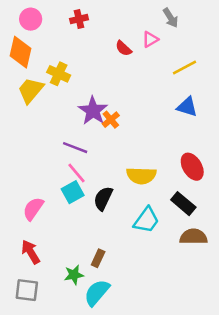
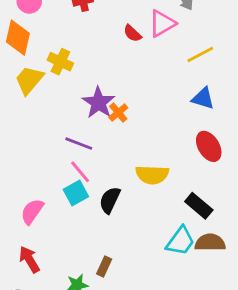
pink triangle: (150, 39) -> (162, 23), size x1.5
red ellipse: (192, 167) -> (209, 146), moved
cyan trapezoid: (146, 220) -> (180, 241), moved

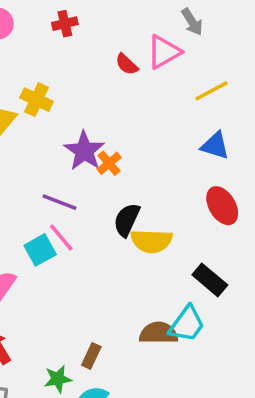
cyan square: (76, 193) -> (40, 250), moved
black semicircle: (110, 200) -> (127, 220), moved
brown semicircle: (210, 242) -> (159, 333), moved

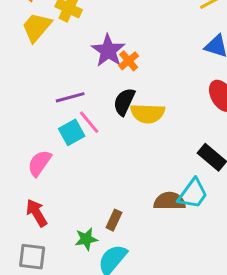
purple line: (60, 202) -> (70, 97), moved, turned -36
black semicircle: (127, 220) -> (124, 102), moved
yellow semicircle: (151, 241) -> (148, 113), moved

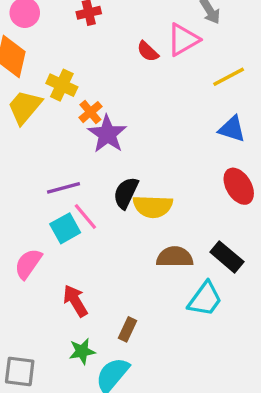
orange cross: (129, 61) -> (90, 112), moved
brown semicircle: (170, 201) -> (175, 257), moved
red arrow: (37, 213) -> (75, 301), moved
brown rectangle: (114, 220) -> (128, 329), moved

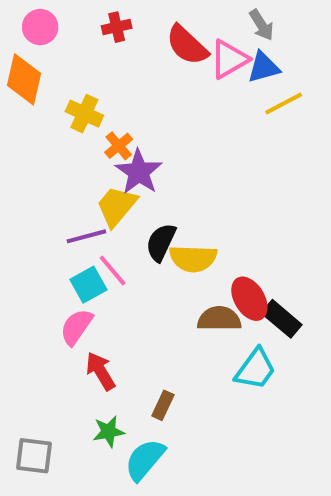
red semicircle: (148, 51) -> (187, 45), moved, size x1.6
yellow trapezoid: (25, 107) -> (117, 206), moved
blue triangle: (232, 129) -> (263, 67), moved, turned -32
red ellipse: (239, 186) -> (249, 299), moved
pink semicircle: (28, 264) -> (76, 327), moved

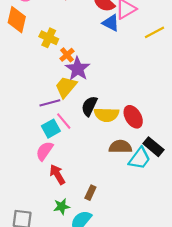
blue triangle: (263, 67) -> (111, 23), moved, turned 42
red ellipse: (249, 299) -> (133, 117), moved
cyan trapezoid: (255, 369) -> (140, 158), moved

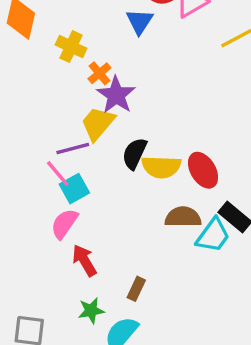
blue triangle: (111, 23) -> (140, 22), moved, turned 36
pink line: (64, 121) -> (58, 174), moved

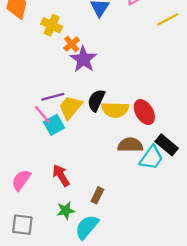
yellow trapezoid: (98, 123) -> (70, 107), moved
pink semicircle: (64, 224) -> (21, 180), moved

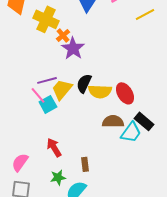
yellow cross: (52, 25) -> (46, 19), size x1.4
pink semicircle: (21, 180) -> (20, 162), moved
brown rectangle: (97, 195) -> (85, 164), turned -32

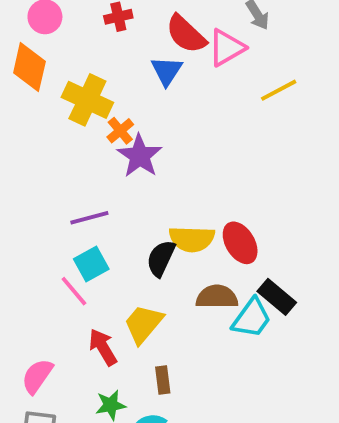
black semicircle: (84, 83) -> (161, 258), moved
yellow trapezoid: (62, 89) -> (143, 324), moved
pink line: (38, 95) -> (74, 291), moved

